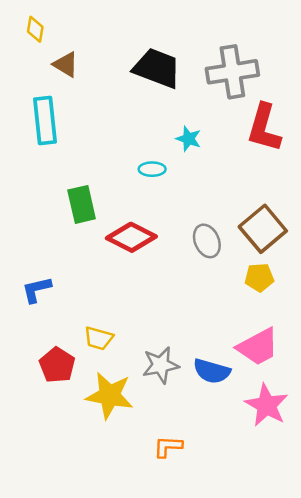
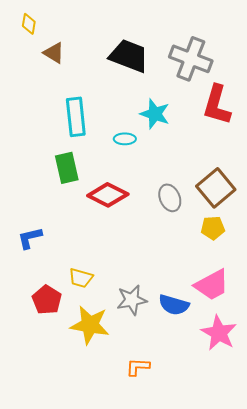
gray cross: (232, 72) -> (191, 59), turned 30
cyan rectangle: (45, 120) -> (76, 117), moved
cyan star: (189, 139) -> (155, 114), size x1.4

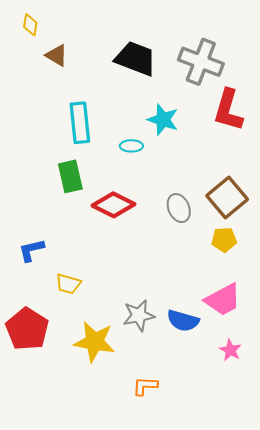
yellow trapezoid: (81, 278) -> (68, 284), moved
red pentagon: (47, 300) -> (27, 329), moved, size x1.4
pink star: (219, 333) -> (230, 350), size x0.6

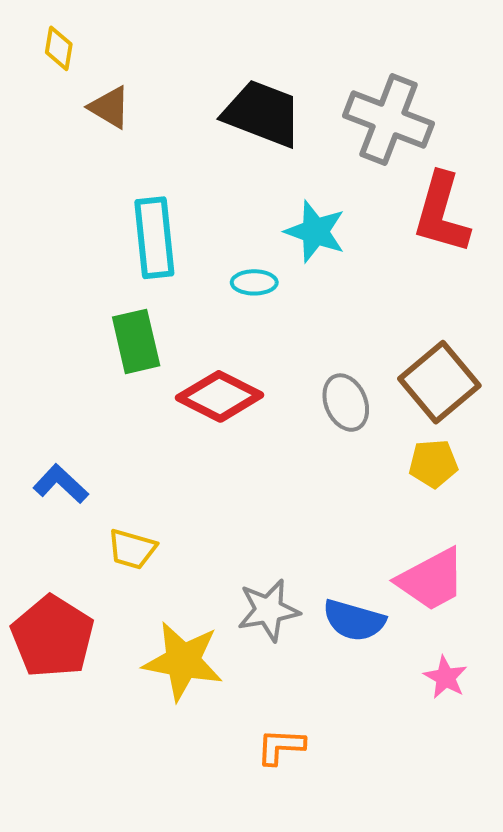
blue L-shape: (31, 250) -> (61, 484), turned 56

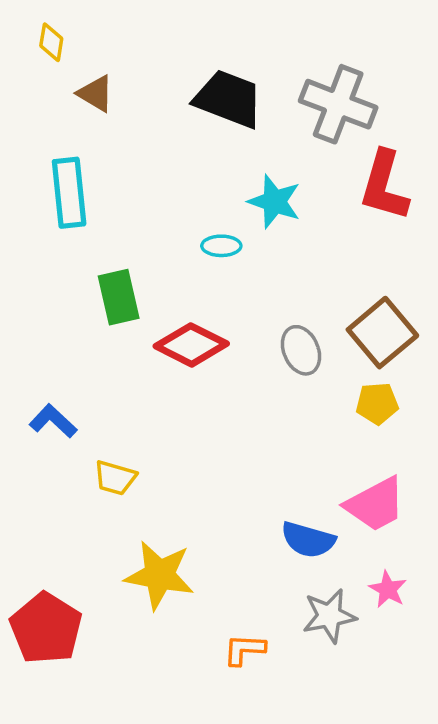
cyan rectangle: (154, 238) -> (69, 193), moved
gray star: (268, 610) -> (329, 616), moved
red pentagon: (53, 637) -> (46, 628), moved

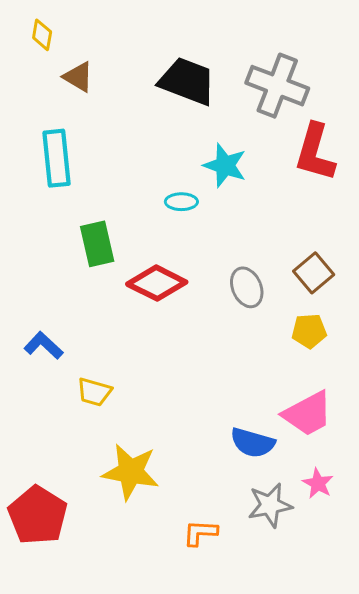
brown square: (382, 333) -> (314, 273), size x0.7

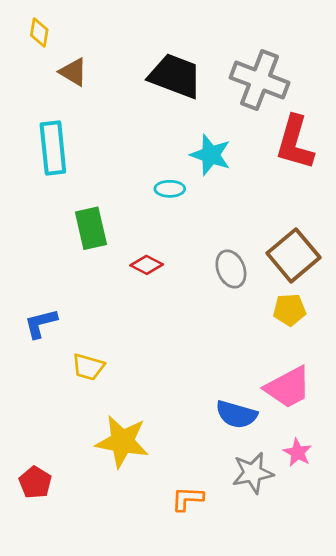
brown square: (314, 273) -> (293, 255), size x1.4
red diamond: (157, 283) -> (147, 265), size x0.6
blue L-shape: (43, 345) -> (41, 323), turned -57
red pentagon: (38, 515) -> (35, 482), size x0.6

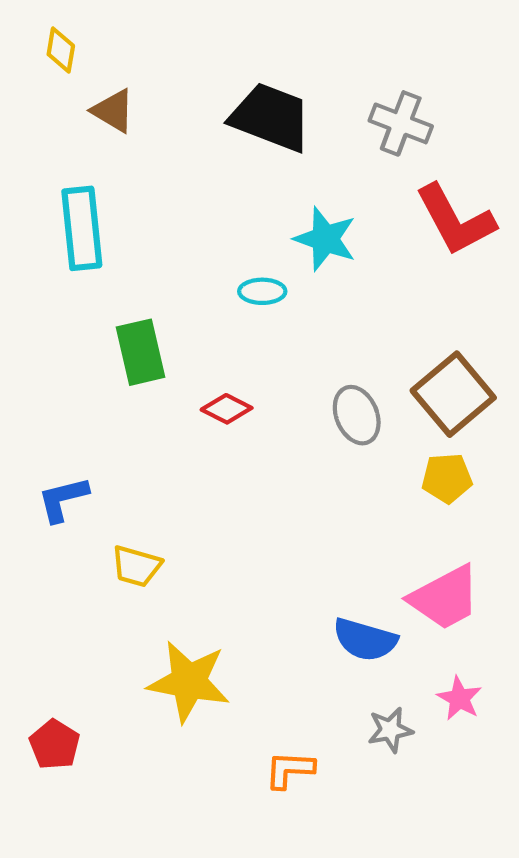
gray cross: (259, 80) -> (401, 123), size x0.7
red L-shape: (295, 143) -> (455, 220), turned -44
gray star: (253, 473) -> (390, 730), size x0.7

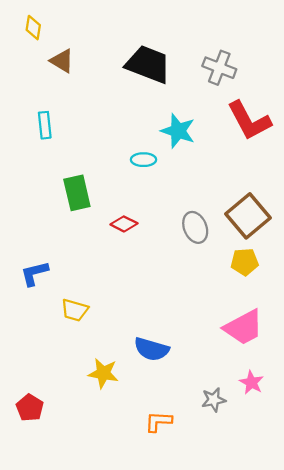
cyan rectangle: (82, 228) -> (45, 125), size x0.6
blue semicircle: (365, 640) -> (152, 349), moved
yellow star: (189, 682) -> (103, 373), size x0.7

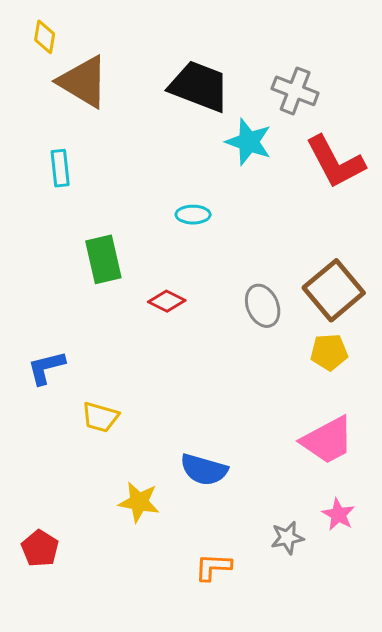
brown triangle: (62, 61) -> (83, 82), size x1.6
cyan star: (178, 131) -> (249, 142), moved

